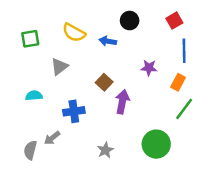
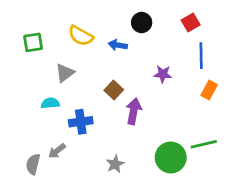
orange rectangle: (178, 82) -> (209, 90), moved
cyan semicircle: (34, 96) -> (50, 103), moved
green line: (184, 109) -> (204, 144), moved, turned 40

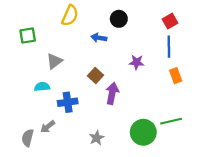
red square: (191, 22) -> (170, 21), moved
yellow semicircle: (81, 36) -> (70, 15), moved, turned -95
orange rectangle: (209, 90) -> (176, 76), turned -48

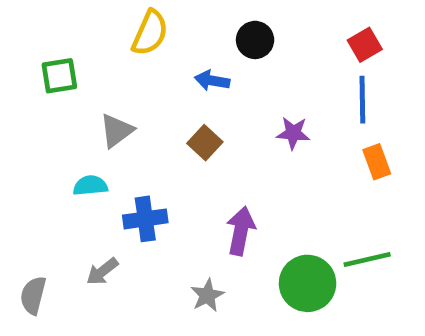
brown square: (95, 76) -> (205, 143), moved
purple arrow: (112, 93) -> (241, 231), moved
gray semicircle: (28, 138) -> (33, 295), moved

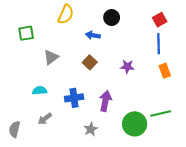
purple star: (293, 133) -> (127, 67), moved
cyan semicircle: (90, 186) -> (40, 91), moved
blue cross: (145, 219) -> (74, 98), moved

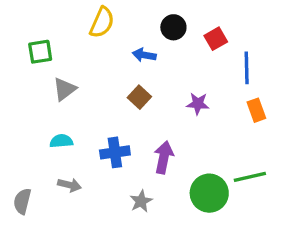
red square: (160, 20) -> (216, 39), moved
gray triangle: (51, 57) -> (65, 89), moved
gray arrow: (45, 119) -> (69, 185), turned -128

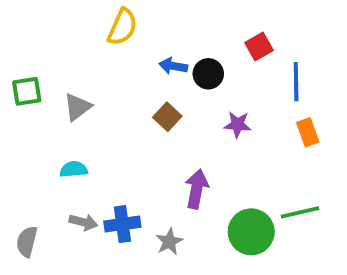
black circle: (173, 27) -> (208, 74), moved
green square: (40, 52) -> (27, 91), moved
blue cross: (115, 152) -> (122, 224), moved

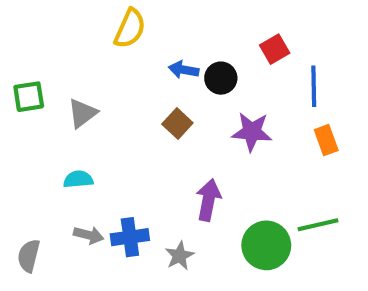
purple star: (238, 125) -> (252, 132), size x1.4

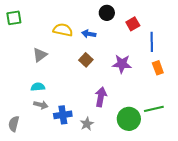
yellow semicircle: (130, 28) -> (63, 30), moved, turned -102
black circle: (221, 78) -> (107, 13), moved
green square: (29, 97) -> (14, 18), moved
gray arrow: (89, 235) -> (41, 105), moved

